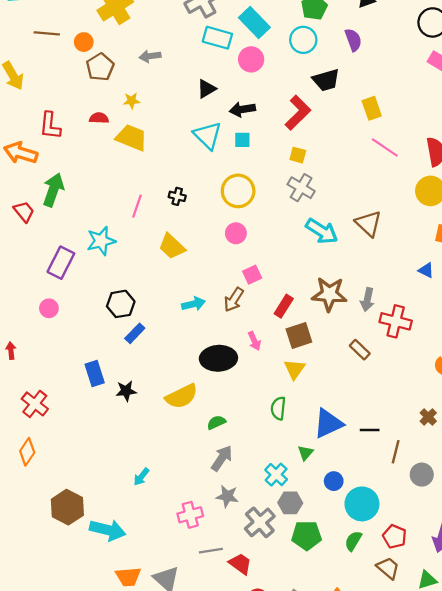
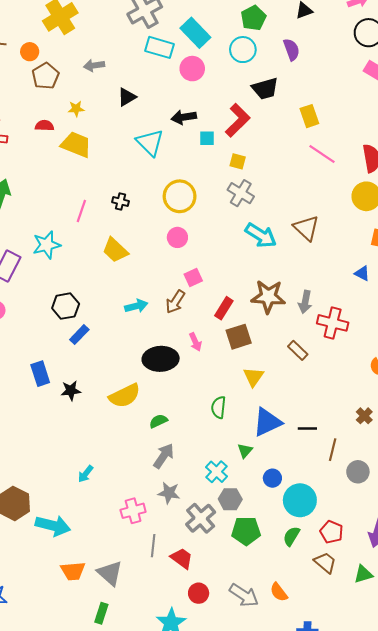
black triangle: (207, 89) -> (127, 97), moved
cyan square: (242, 140) -> (207, 138), moved
yellow triangle: (295, 369) -> (253, 377), moved
gray line: (211, 551) -> (153, 546), turned -75

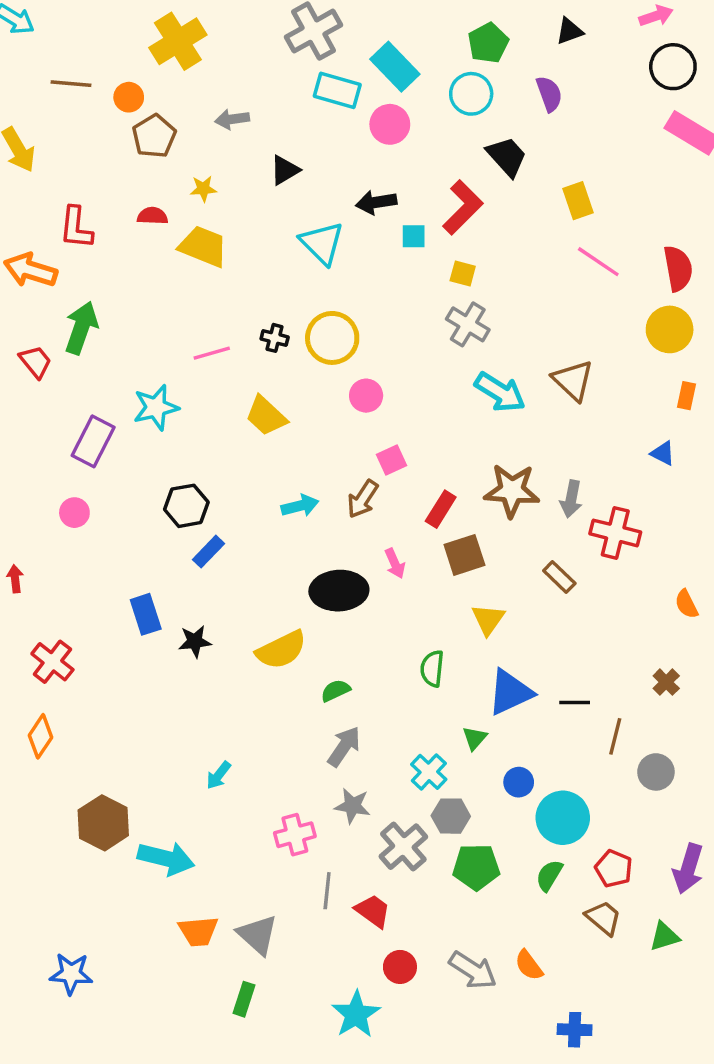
black trapezoid: (265, 89) -> (507, 157), turned -116
yellow circle: (180, 196) -> (332, 338), moved
pink line: (81, 211) -> (212, 353), turned 55

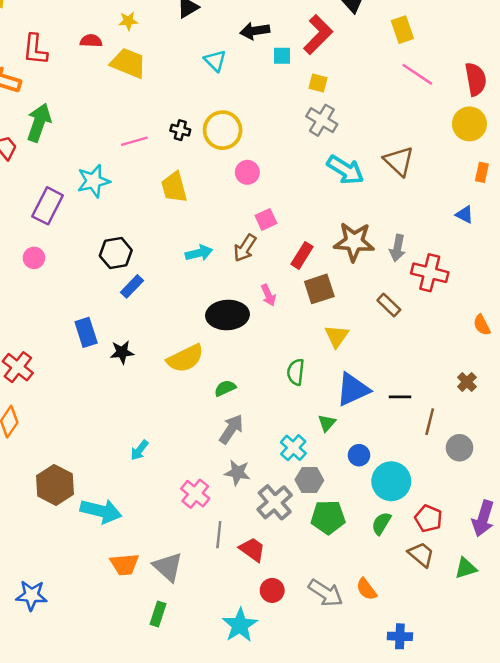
cyan triangle: (322, 243) -> (215, 61), size x0.7
yellow trapezoid: (266, 416) -> (174, 187), turned 32
pink cross: (295, 835) -> (195, 494), turned -36

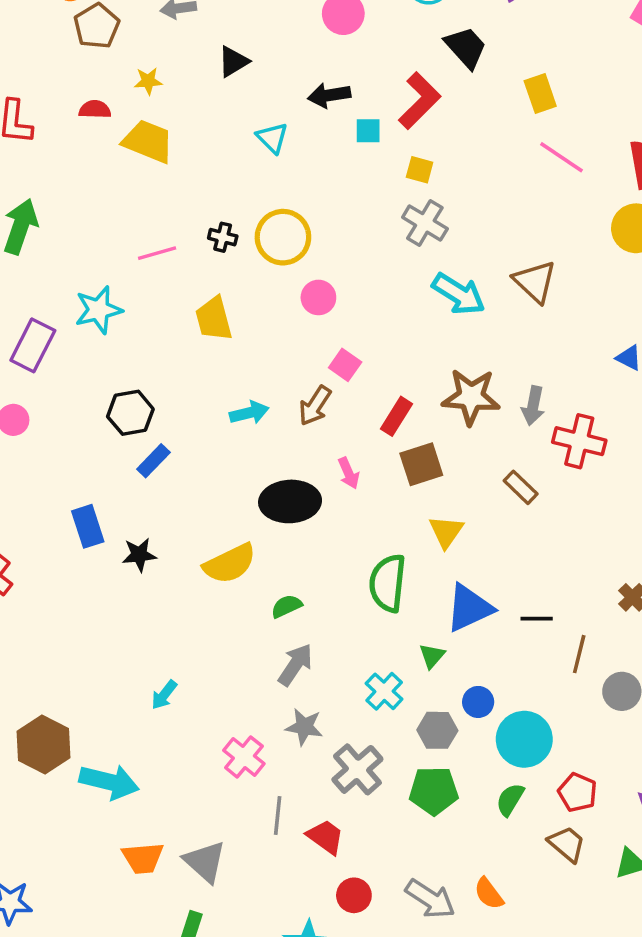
pink square: (266, 219) -> (345, 365), turned -30
green semicircle: (296, 372) -> (388, 583), size x1.5
gray hexagon: (309, 480) -> (437, 730), moved

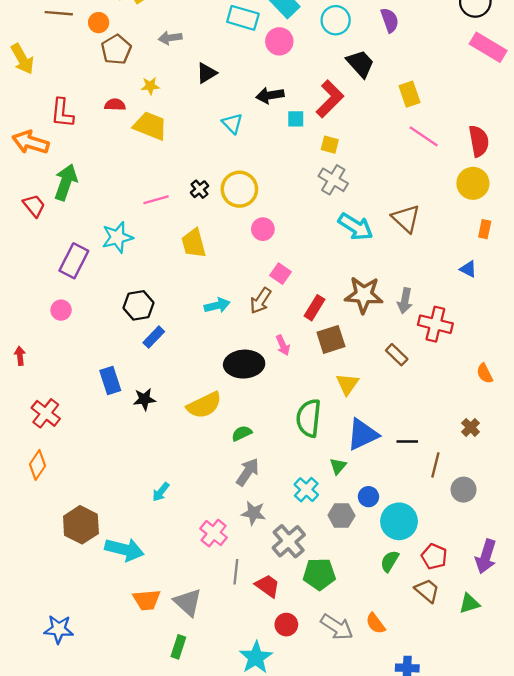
black cross: (223, 237) -> (199, 189), turned 36
green pentagon: (434, 791) -> (319, 574), moved

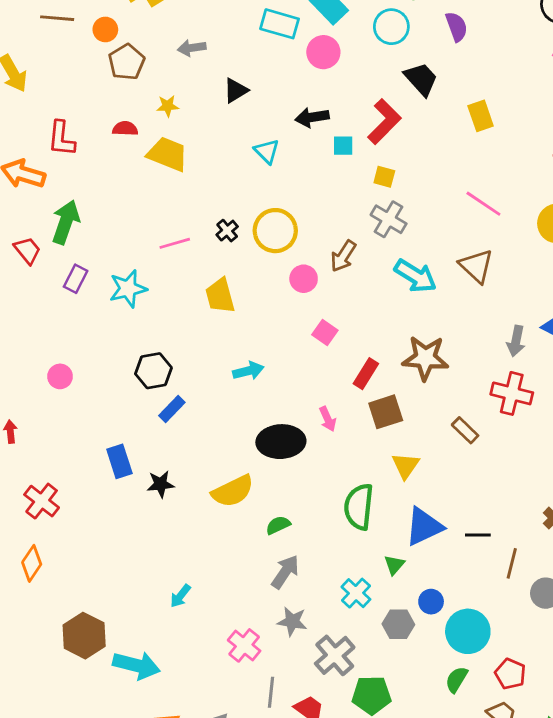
pink line: (424, 136) -> (483, 204), moved
purple rectangle: (74, 261) -> (76, 279), moved, size x0.7
brown arrow: (261, 301) -> (343, 256), moved
gray arrow: (405, 301) -> (516, 341), moved

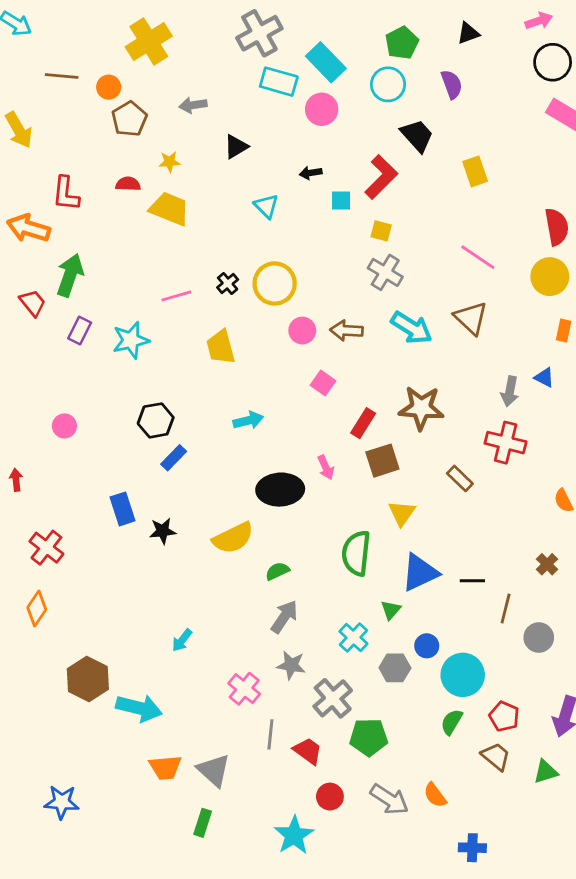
black arrow: (312, 117) -> (311, 173), size x0.7
brown arrow: (343, 256) -> (347, 331), moved, turned 60

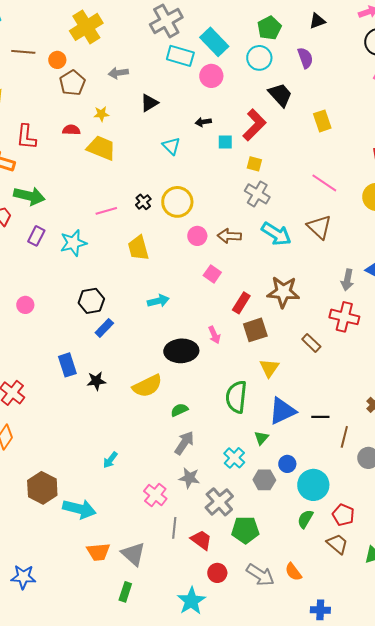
green arrow: (70, 275) -> (29, 196), turned 84

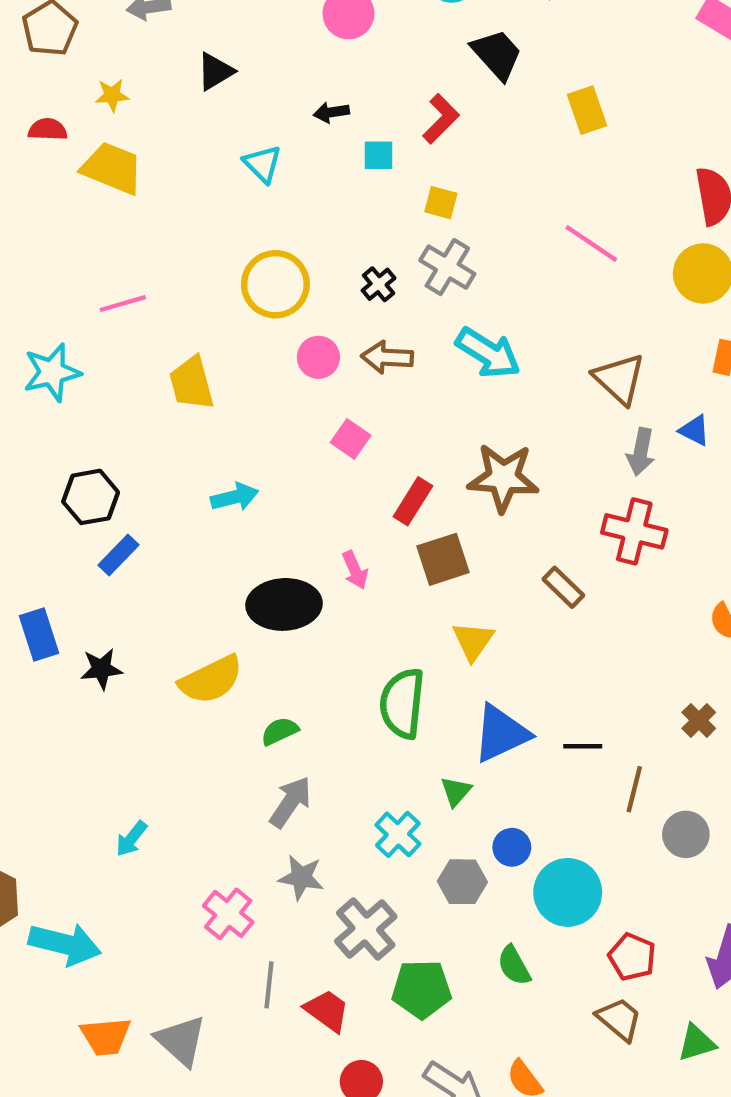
red L-shape: (254, 125) -> (441, 119), size x0.7
black cross: (143, 202) -> (379, 284), moved
brown triangle: (319, 227) -> (619, 379), moved
green semicircle: (305, 519) -> (514, 965), moved, turned -60

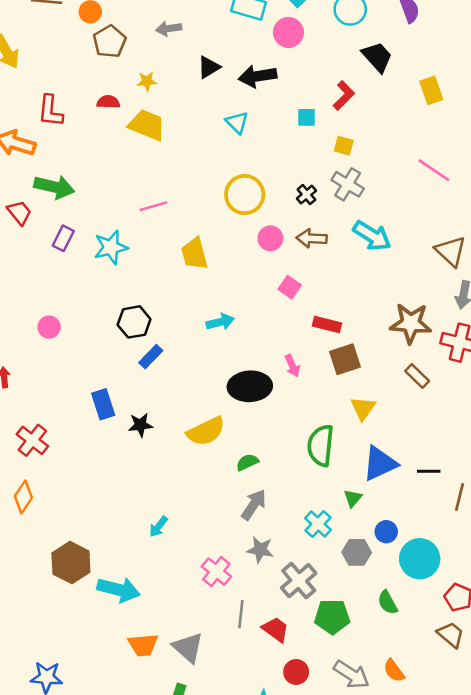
black arrow: (331, 112) -> (258, 76), moved, size x1.8
brown star: (503, 478) -> (411, 323), moved
red rectangle: (413, 501) -> (327, 325), turned 72

